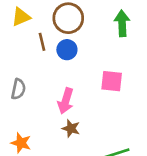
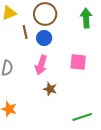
pink arrow: (66, 101) -> (41, 65), moved
brown star: (71, 128) -> (50, 89), moved

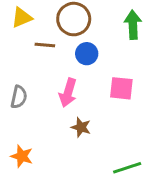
brown line: (25, 32) -> (45, 45), turned -72
blue circle: (44, 38) -> (87, 54), moved

